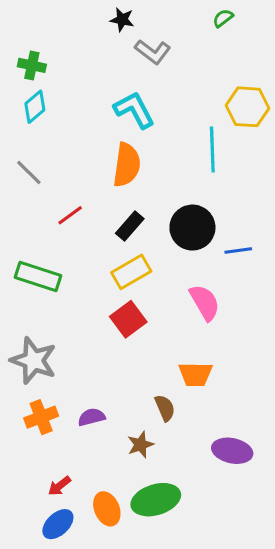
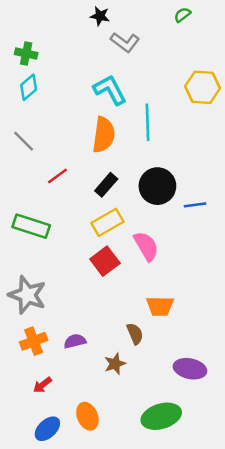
cyan line: (212, 150) -> (147, 122), moved
pink semicircle: (205, 302) -> (146, 246), moved
red arrow: (59, 486) -> (42, 385), moved
green ellipse: (156, 500) -> (161, 416), moved

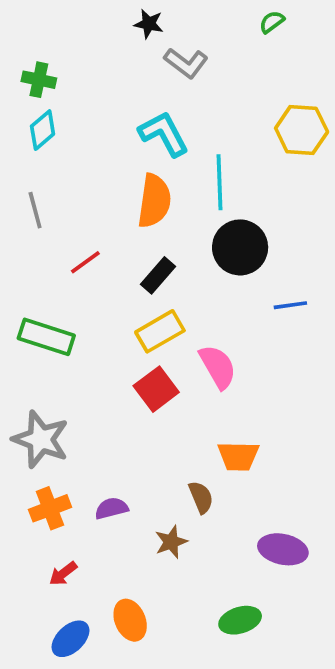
gray line: (24, 141) -> (35, 210), turned 30
black circle: (157, 186) -> (240, 247), moved
green ellipse: (161, 416) -> (240, 620), size x0.7

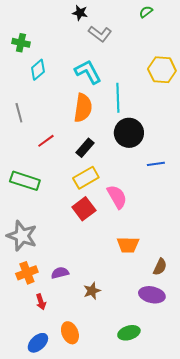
cyan diamond: (43, 130) -> (38, 70), moved
brown semicircle: (201, 497) -> (160, 267), moved, turned 48
red arrow: (63, 574) -> (41, 302), moved, turned -70

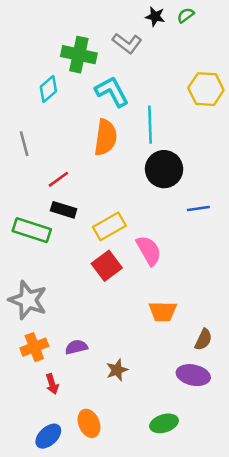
black star: (80, 13) -> (155, 17), moved
green cross: (21, 43) -> (79, 55), moved, size x1.5
black rectangle: (85, 148) -> (64, 210), moved, turned 66

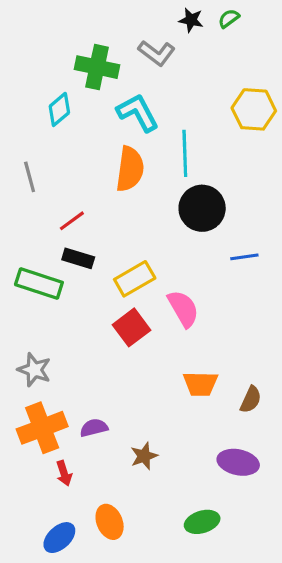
gray star: (28, 300) -> (34, 370), size x0.7
brown semicircle: (203, 339) -> (251, 400), moved
orange cross: (34, 347) -> (42, 428), size x1.4

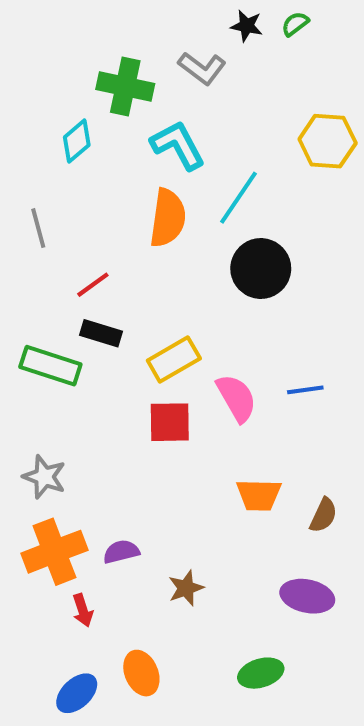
cyan line: (185, 153) -> (239, 198), turned 36
blue line: (244, 257) -> (305, 390), moved
red square: (131, 327) -> (170, 422), turned 36

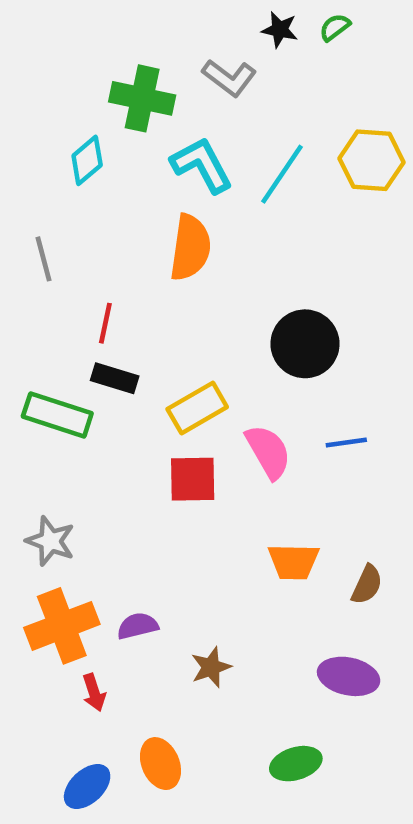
cyan line: (239, 198) -> (282, 174), moved
black circle: (261, 269) -> (305, 344), moved
red line: (93, 285) -> (105, 323), turned -42

